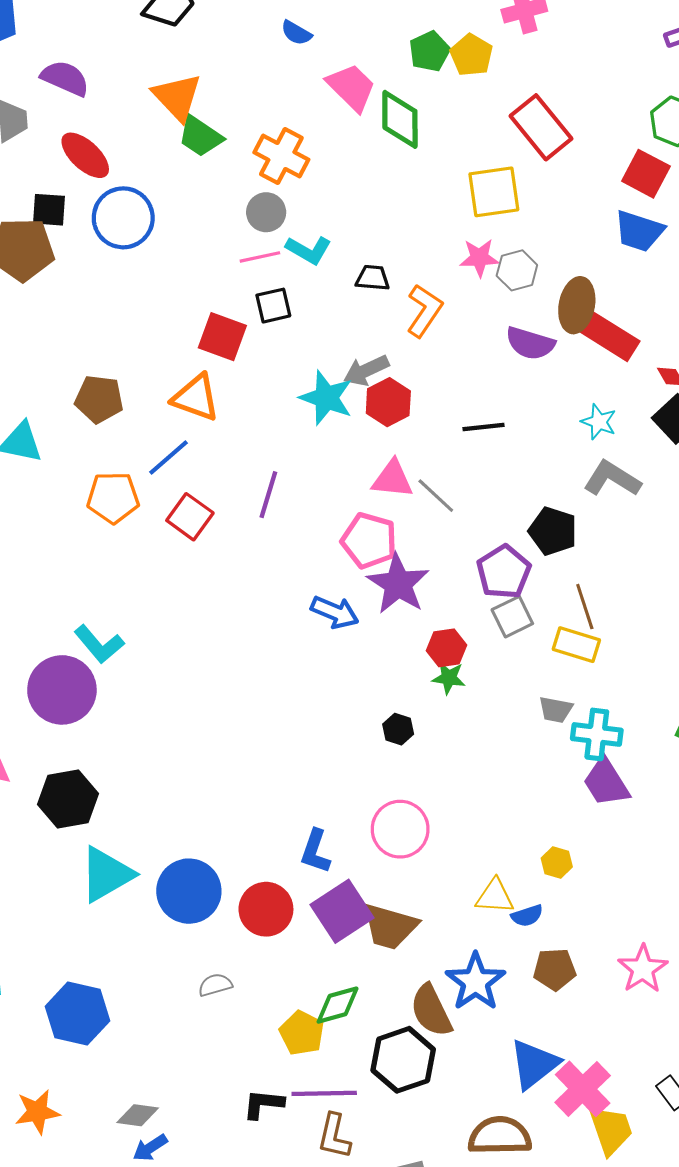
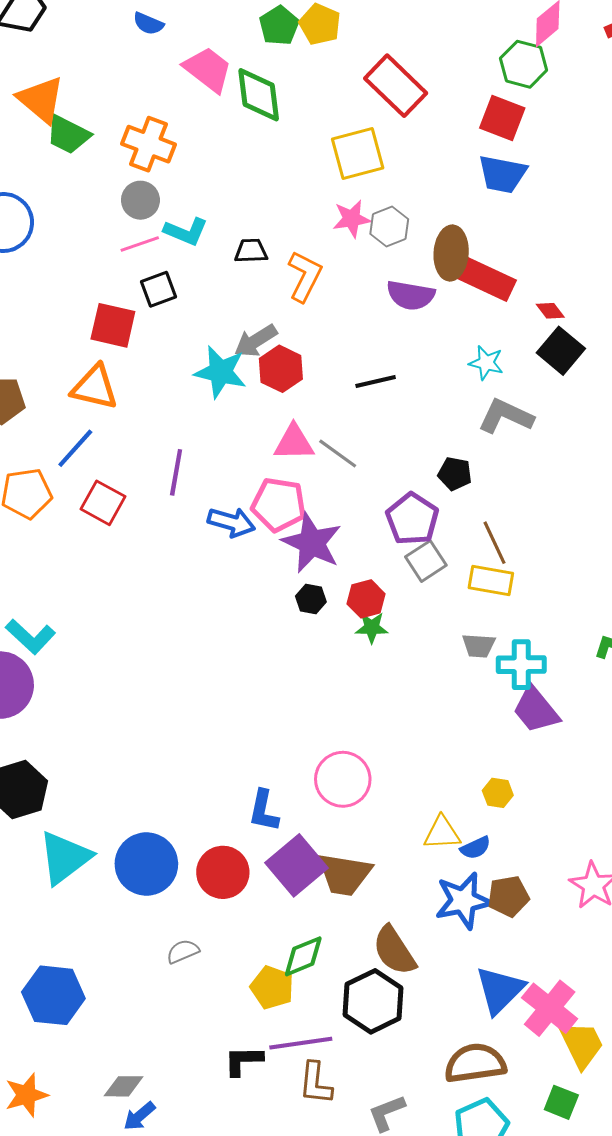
black pentagon: (553, 531) -> (455, 474), size x0.7
blue arrow: (335, 612) -> (231, 522), moved
black hexagon: (398, 729) -> (311, 599), moved
blue star: (475, 982) -> (463, 901), moved, turned 30

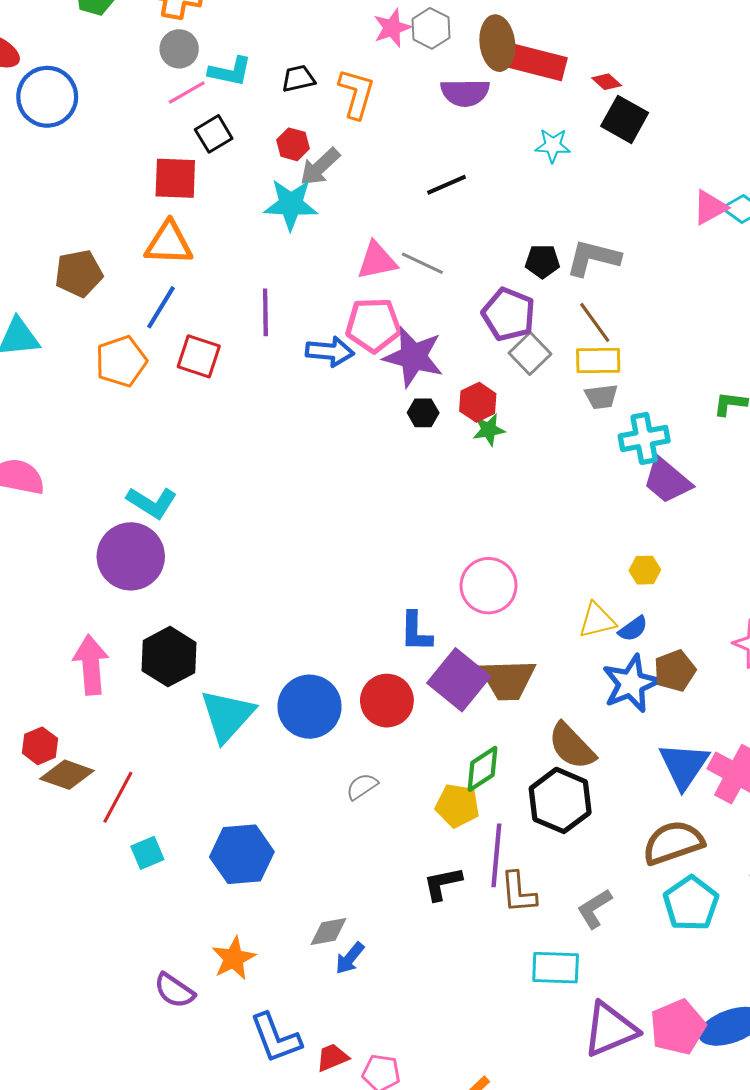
red hexagon: (281, 369) -> (293, 144), moved, size x0.7
gray L-shape: (506, 416) -> (593, 258), moved
gray trapezoid: (479, 646) -> (601, 397), moved
purple line: (301, 1043) -> (496, 855), turned -66

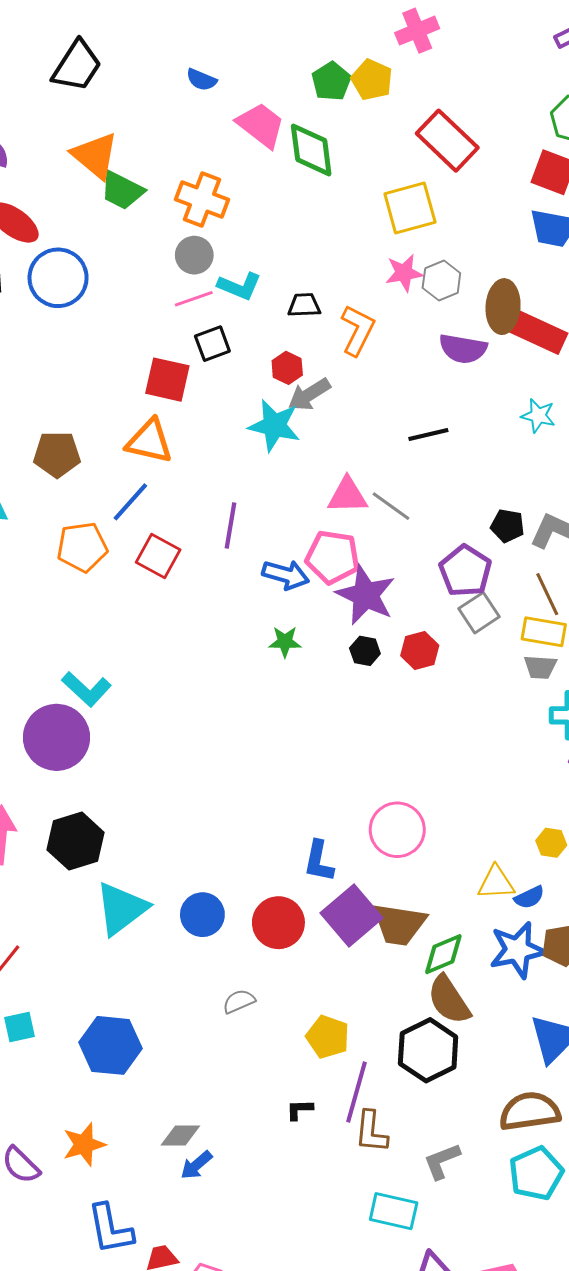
green star: (489, 430) -> (285, 642), moved
blue circle: (309, 707) -> (202, 915), size x0.7
green diamond: (482, 769) -> (443, 954), moved
black L-shape: (443, 884) -> (299, 1110), size x0.7

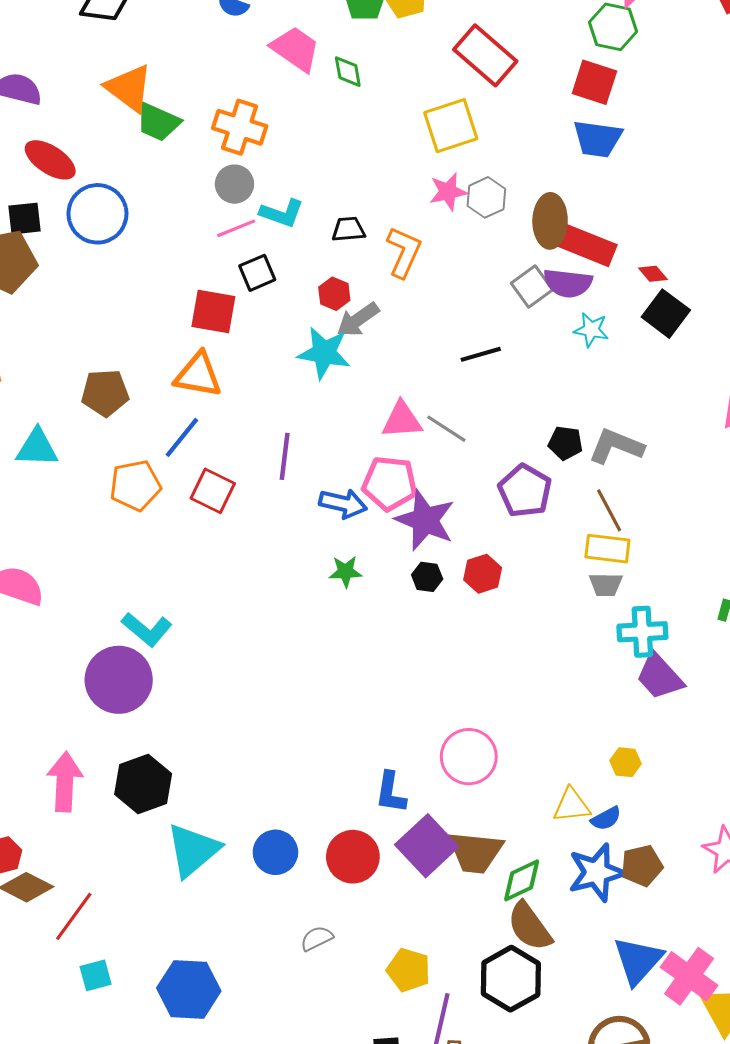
green diamond: (311, 150) -> (348, 72), size x0.6
purple semicircle: (463, 349) -> (568, 283), moved
gray square: (479, 613) -> (532, 286), moved

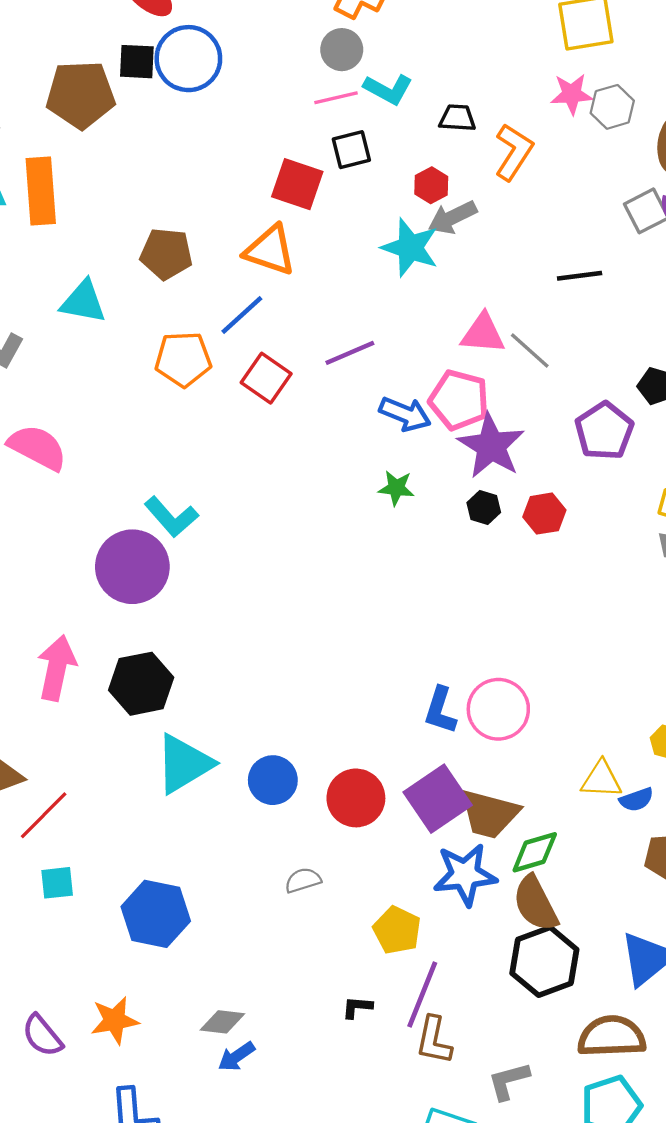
black square: (24, 219) -> (137, 62), moved
purple line: (285, 456) -> (350, 353), turned 51
blue L-shape: (391, 792) -> (440, 710), moved
blue star: (597, 872) -> (465, 875), moved
black hexagon: (511, 979) -> (544, 961), moved

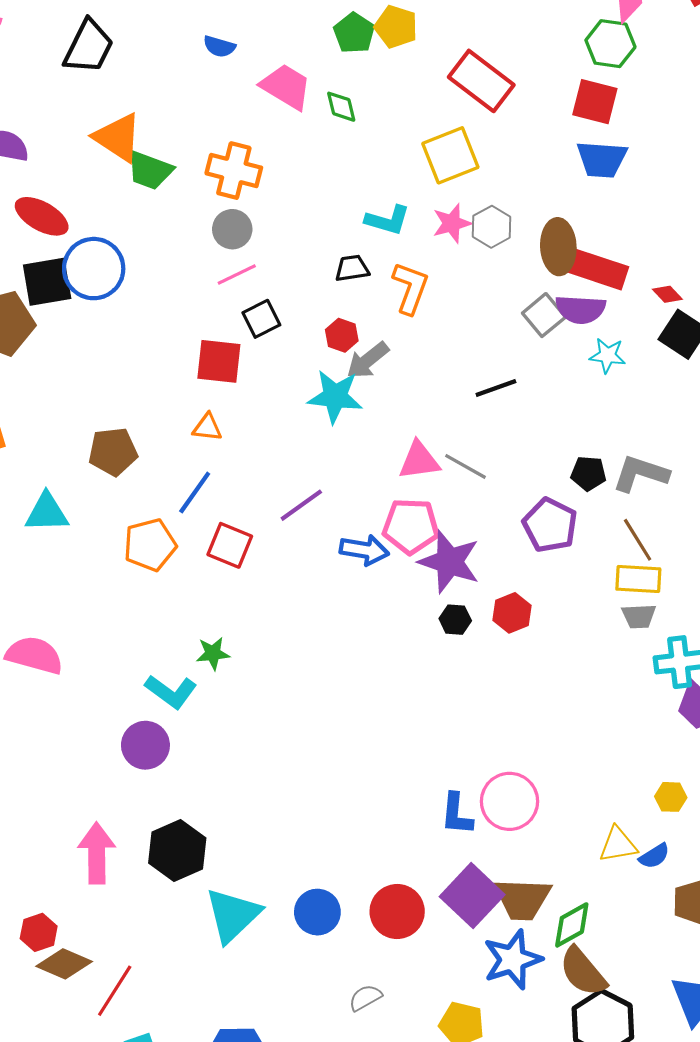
black square: (137, 62) -> (47, 282), size x1.4
cyan L-shape: (388, 89) -> (388, 220), moved
orange triangle: (270, 250) -> (207, 427), size x0.6
green star: (396, 488) -> (213, 653), moved
purple circle: (132, 567) -> (145, 745), size x0.7

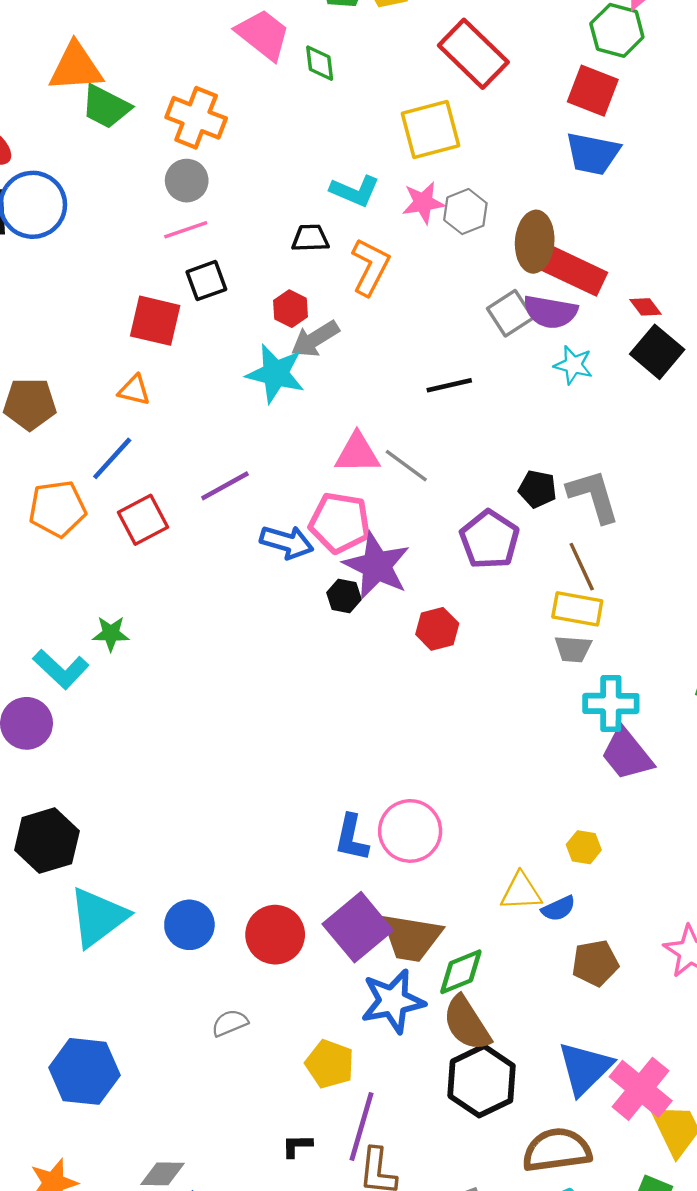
orange triangle: (118, 137) -> (76, 67), turned -44
gray L-shape: (641, 473) -> (593, 496), turned 48
red square: (230, 545) -> (143, 520), turned 33
black hexagon: (455, 620) -> (344, 596), moved

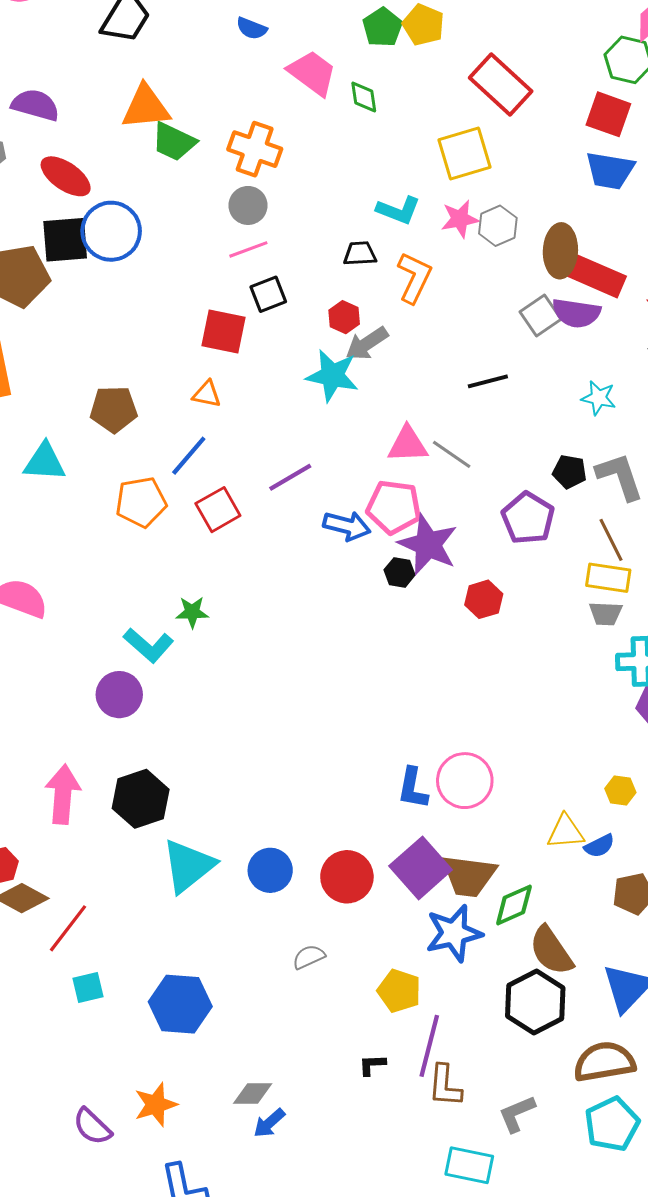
cyan star: (573, 365) -> (599, 398), moved
brown semicircle: (467, 1023) -> (551, 951), moved

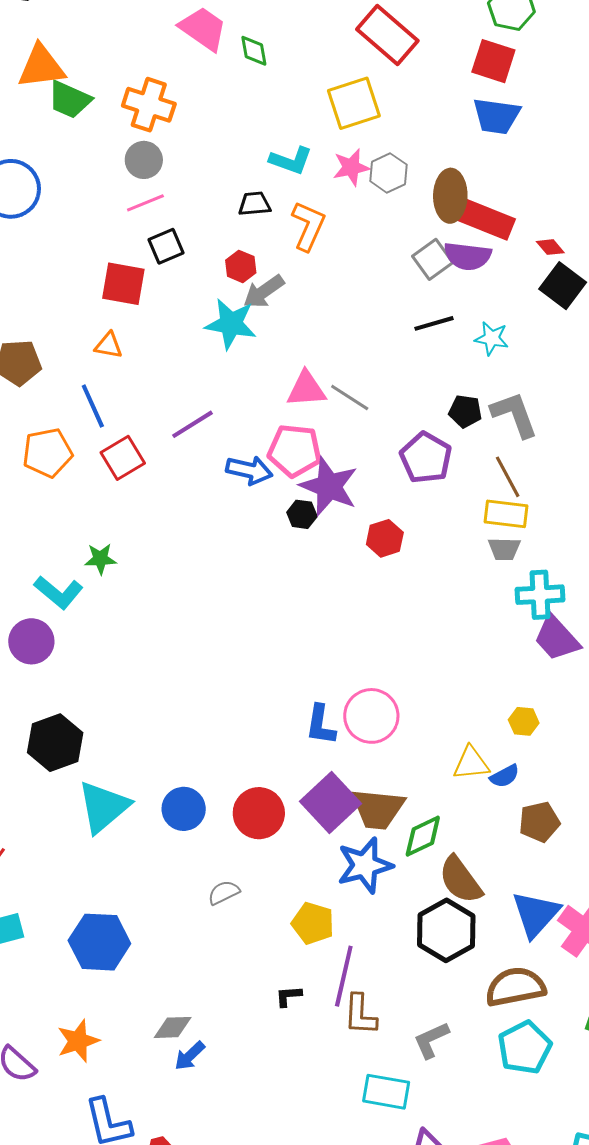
black line: (488, 381) -> (434, 323), moved
blue line: (189, 456) -> (93, 406), turned -63

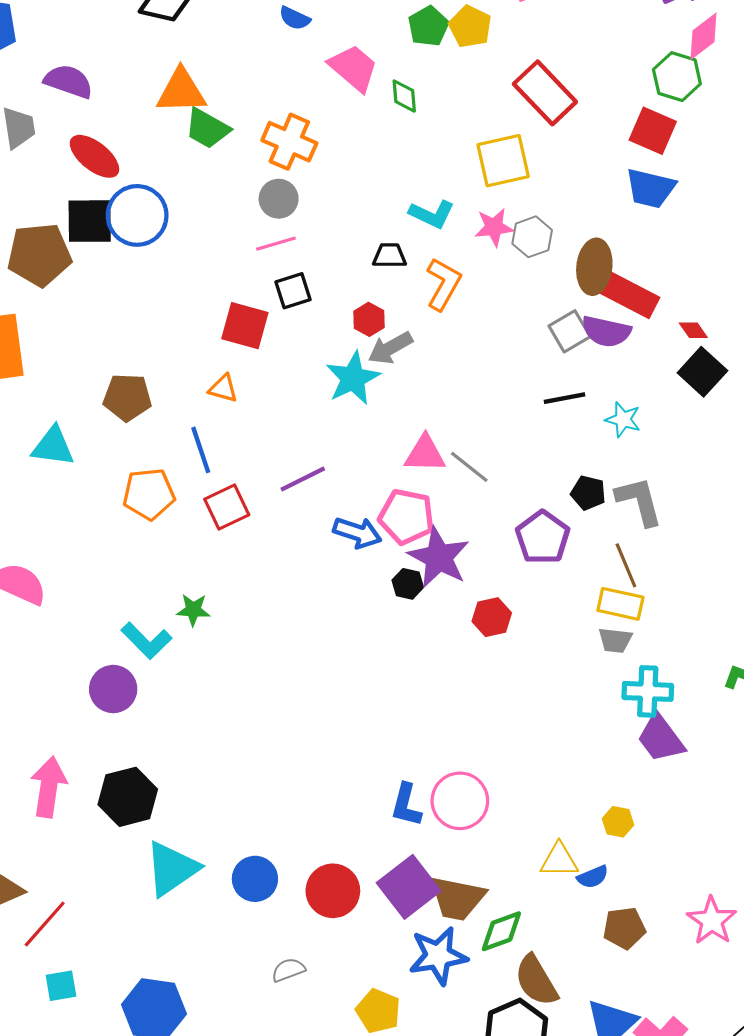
cyan star: (231, 324) -> (353, 378), turned 30

